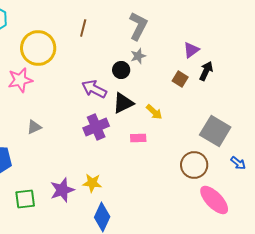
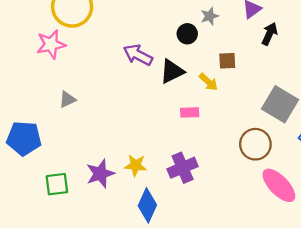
gray star: (138, 56) -> (210, 16), moved
black circle: (121, 70) -> (187, 34), moved
brown square: (180, 79) -> (227, 61), moved, turned -35
purple cross: (96, 127) -> (183, 168), moved

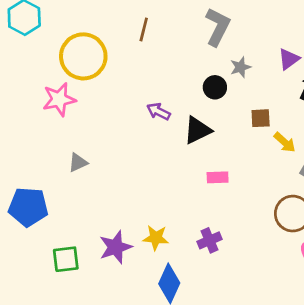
purple arrow: (138, 55) -> (158, 111), size x0.7
yellow arrow: (208, 82) -> (285, 142), moved
purple cross: (183, 168) -> (210, 240), size x0.7

